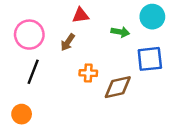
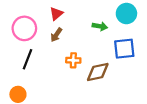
red triangle: (81, 15) -> (56, 14), moved, turned -32

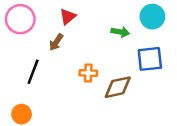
pink circle: (24, 28) -> (20, 19), moved
brown arrow: (56, 35) -> (56, 42), moved

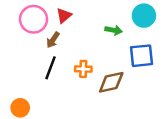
pink circle: (20, 19) -> (34, 19), moved
black line: (33, 72) -> (51, 68), moved

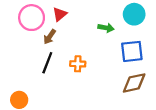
brown diamond: (111, 82) -> (134, 83), moved

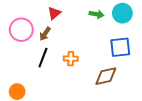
pink circle: (32, 18) -> (21, 30), moved
green arrow: (106, 28) -> (97, 14), moved
brown diamond: (134, 83) -> (106, 76), moved

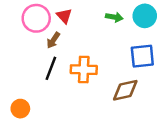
red triangle: (54, 13) -> (64, 16), turned -32
pink circle: (21, 30) -> (36, 18), moved
orange cross: (71, 59) -> (84, 70), size x1.5

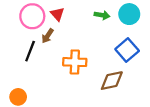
blue square: (142, 56) -> (127, 50), turned -35
black line: (51, 68) -> (30, 51), moved

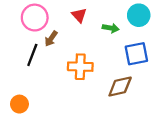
red triangle: (57, 14) -> (79, 15), moved
green arrow: (102, 15) -> (111, 28), moved
blue square: (127, 50) -> (136, 54), turned 30

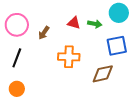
red triangle: (79, 15) -> (74, 23), moved, turned -32
pink circle: (35, 18) -> (17, 25), moved
black line: (32, 55) -> (17, 58), moved

